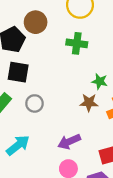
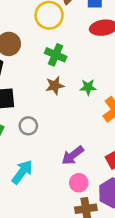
green cross: (77, 43) -> (56, 55), turned 30
brown star: (89, 103) -> (55, 86), moved

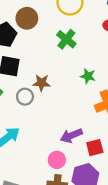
brown star: (55, 86) -> (42, 83), moved
purple arrow: (73, 155) -> (71, 136), moved

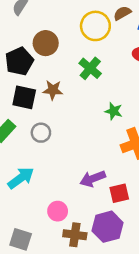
brown star: (42, 83) -> (53, 90), moved
pink circle: (57, 160) -> (58, 211), moved

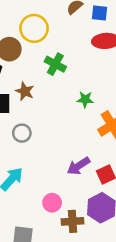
yellow circle: (95, 26) -> (34, 28), moved
brown star: (53, 90) -> (25, 91), turned 30

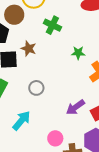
gray circle: (22, 133) -> (36, 88), moved

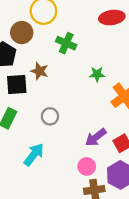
pink circle: (55, 138) -> (87, 166), moved

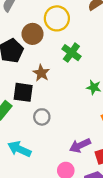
black square: (17, 84) -> (23, 92), moved
cyan arrow: (34, 155) -> (19, 149), turned -115

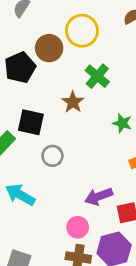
brown star: (41, 73) -> (73, 102), moved

